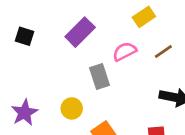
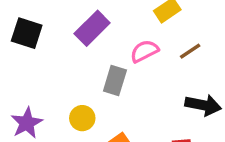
black square: (24, 36) -> (27, 33), size x1.4
gray rectangle: (100, 77) -> (115, 81), turned 35

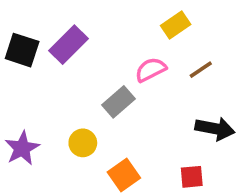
purple rectangle: (92, 28) -> (69, 45), moved
gray rectangle: (115, 81) -> (119, 102), turned 32

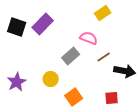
pink semicircle: (151, 70) -> (89, 38), turned 48
brown line: (201, 70) -> (104, 57), moved

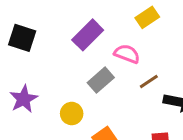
purple rectangle: (43, 24) -> (88, 35), moved
purple star: (17, 82) -> (24, 99), moved

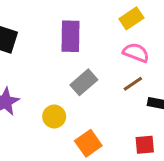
purple rectangle: (88, 35) -> (71, 36), turned -44
pink semicircle: (127, 54) -> (136, 53), moved

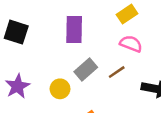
brown line: (133, 84) -> (117, 72), moved
yellow circle: (54, 117) -> (60, 89), moved

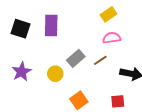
purple rectangle: (74, 30) -> (51, 26), moved
pink semicircle: (131, 44) -> (112, 38), turned -30

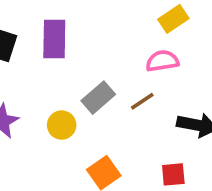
yellow rectangle: (109, 14) -> (173, 19), moved

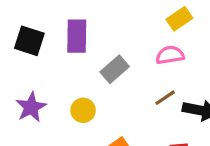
gray rectangle: (98, 98) -> (115, 69), moved
brown line: (142, 101) -> (165, 98), moved

